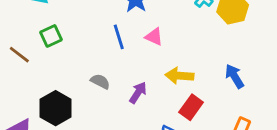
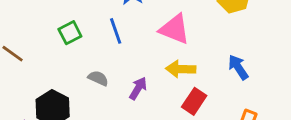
green square: (51, 36) -> (70, 33), moved
pink triangle: (154, 37) -> (175, 29), moved, size x1.6

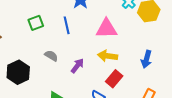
pink triangle: (175, 29) -> (107, 29), turned -30
blue arrow: (238, 67) -> (146, 59), turned -138

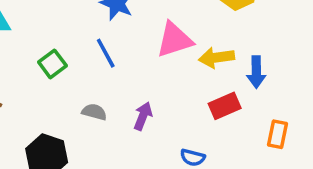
yellow arrow: (108, 56) -> (217, 58), moved
red rectangle: (114, 79) -> (225, 106), moved, turned 42

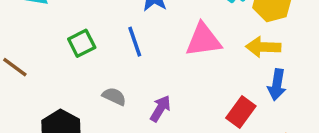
yellow arrow: (217, 58) -> (263, 47), moved
red rectangle: (225, 106) -> (241, 112), turned -40

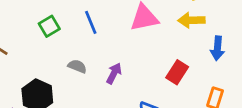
blue arrow: (277, 85) -> (217, 48), moved

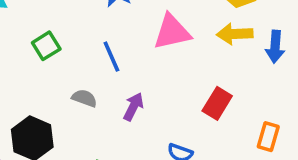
blue line: (91, 22) -> (111, 57), moved
blue arrow: (217, 48) -> (275, 47), moved

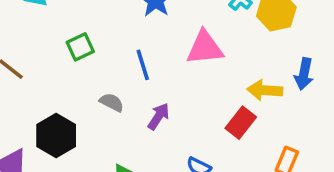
yellow arrow: (235, 34) -> (265, 90), moved

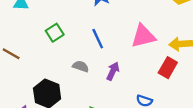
pink triangle: (205, 48) -> (143, 36), moved

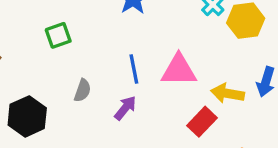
blue line: (98, 39) -> (134, 69), moved
gray semicircle: (81, 66) -> (82, 90), turned 77

